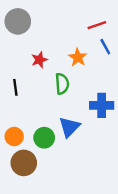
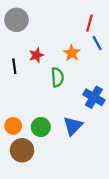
red line: (97, 25) -> (89, 23), turned -56
black line: (15, 87) -> (14, 66), moved
blue cross: (102, 105) -> (94, 97), turned 30
blue triangle: (69, 127) -> (73, 126), moved

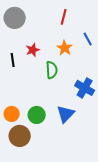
red line: (89, 23) -> (64, 17), moved

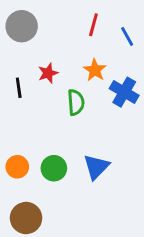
blue line: (88, 39) -> (127, 36), moved
blue cross: (85, 88) -> (124, 92), moved
brown circle: (20, 136) -> (26, 218), moved

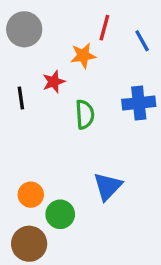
orange star: (95, 70) -> (83, 56), moved, turned 30
blue cross: (124, 92) -> (139, 103), turned -36
orange circle: (17, 167) -> (31, 195), moved
green circle: (54, 168) -> (60, 214), moved

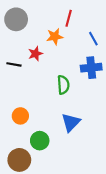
blue line: (142, 41) -> (93, 39), moved
black line: (21, 98) -> (14, 64), turned -72
green semicircle: (85, 114) -> (63, 85), moved
orange circle: (31, 195) -> (20, 116), moved

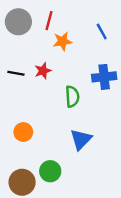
red line: (69, 18) -> (49, 21), moved
blue line: (93, 39) -> (102, 32), moved
red star: (35, 54) -> (43, 71), moved
green circle: (40, 141) -> (50, 171), moved

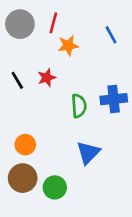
black line: (16, 73) -> (17, 80), turned 49
blue cross: (104, 77) -> (114, 99), moved
brown circle: (22, 182) -> (23, 178), moved

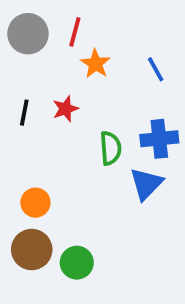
blue line: (111, 35) -> (156, 69), moved
orange star: (68, 46) -> (96, 64), turned -30
black line: (17, 80) -> (24, 113), turned 42
blue triangle: (88, 153) -> (146, 184), moved

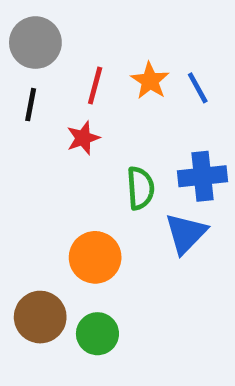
red line: (75, 32) -> (95, 85), moved
orange star: (96, 64) -> (150, 81), moved
black line: (24, 113) -> (31, 105), moved
orange circle: (35, 203) -> (95, 257), moved, size x1.4

